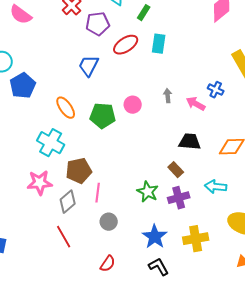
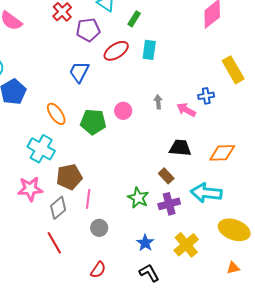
blue cross: (216, 90) -> (206, 96), turned -35
cyan arrow: (216, 187) -> (206, 193), size x1.4
blue star: (155, 237) -> (145, 243), size x0.7
yellow cross: (196, 239) -> (186, 245), turned -30

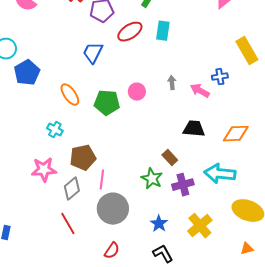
cyan cross: (41, 149) -> (55, 130), size x0.6
brown rectangle: (166, 176) -> (170, 158), moved
gray circle: (99, 228) -> (113, 209), size x1.8

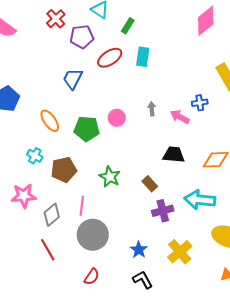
brown pentagon: (83, 158) -> (64, 170), moved
green star: (152, 179) -> (110, 177), moved

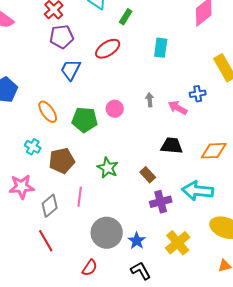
purple pentagon: (82, 37) -> (62, 37), moved
cyan rectangle: (143, 57) -> (161, 48), moved
gray circle: (93, 235) -> (107, 233), moved

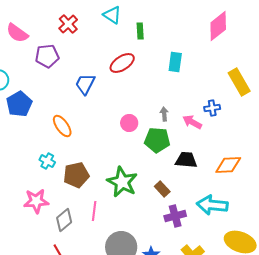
green rectangle: (126, 17) -> (140, 31), turned -35
purple pentagon: (62, 37) -> (47, 56), moved
green pentagon: (85, 120) -> (157, 140), moved
green star: (108, 168) -> (122, 182), size x1.4

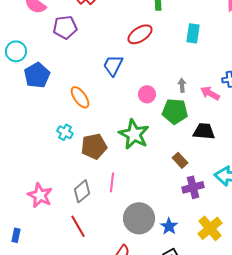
blue trapezoid: (85, 84) -> (113, 65), moved
green star: (122, 182) -> (134, 134), moved
pink star: (36, 201) -> (40, 195), moved, turned 30

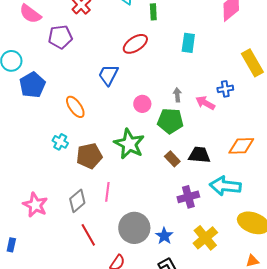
black trapezoid: (204, 131) -> (199, 155), moved
brown rectangle: (180, 160) -> (172, 159), moved
red line: (78, 226) -> (88, 235), moved

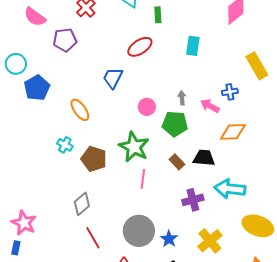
orange diamond: (241, 146) -> (233, 132), moved
brown pentagon: (89, 156) -> (94, 159), turned 30
pink line: (107, 192) -> (143, 179), moved
pink star: (35, 205) -> (24, 223), moved

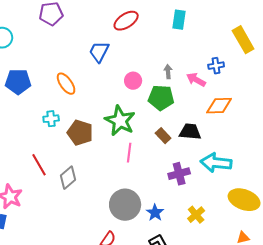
blue pentagon: (37, 88) -> (18, 82), moved, turned 30
cyan cross: (65, 145) -> (51, 119), turned -35
red line: (93, 238) -> (39, 165), moved
yellow cross: (210, 241) -> (196, 215), size x0.7

